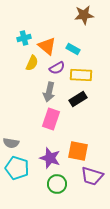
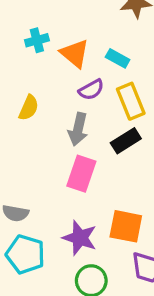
yellow semicircle: (32, 63) -> (29, 108), moved
yellow rectangle: (81, 75) -> (131, 101), turned 65

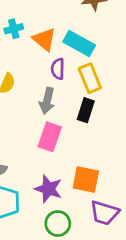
cyan rectangle: (118, 58) -> (79, 43), size x1.6
purple semicircle: (91, 90) -> (58, 69), turned 120
black rectangle: (126, 141) -> (86, 110), turned -40

